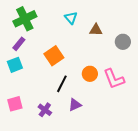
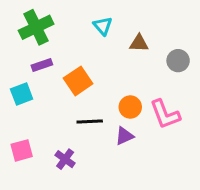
purple rectangle: (19, 44) -> (42, 65), moved, turned 32
black line: (62, 84) -> (90, 122), turned 60
purple triangle: (75, 105) -> (124, 136), moved

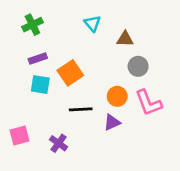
green cross: (36, 27) -> (32, 25), size x0.7
gray circle: (178, 61) -> (138, 66), moved
cyan square: (22, 94) -> (40, 85), moved, turned 30

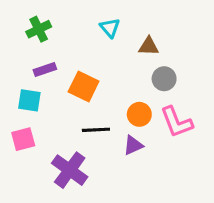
orange square: (70, 73) -> (84, 86), turned -30
cyan square: (40, 85) -> (29, 100), moved
pink square: (19, 135) -> (23, 139), moved
purple cross: (59, 143) -> (70, 170), size x1.6

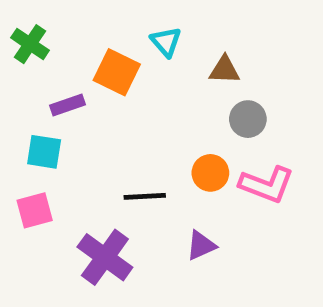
green cross: (39, 29) -> (30, 44), moved, turned -30
orange square: (84, 86) -> (117, 72), moved
pink L-shape: (176, 122) -> (267, 185), turned -48
purple triangle: (133, 145) -> (201, 246), moved

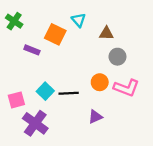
purple rectangle: (67, 105) -> (32, 50), turned 40
cyan square: (44, 152) -> (45, 91), moved, turned 35
purple cross: (105, 257) -> (35, 123), moved

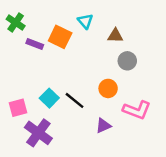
purple rectangle: (32, 50) -> (35, 44), moved
pink L-shape: (126, 88) -> (137, 110), moved
black line: (69, 93) -> (74, 100), turned 42

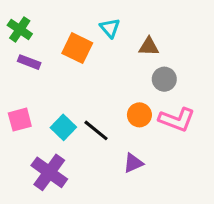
purple rectangle: (35, 44) -> (29, 62), moved
pink square: (18, 108) -> (20, 120), moved
pink L-shape: (137, 110) -> (177, 120), moved

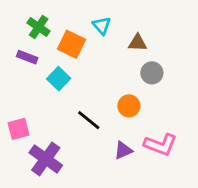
green cross: (20, 29) -> (39, 27), moved
pink square: (20, 120) -> (18, 129), moved
pink L-shape: (177, 120) -> (160, 145), moved
cyan square: (63, 127) -> (59, 79), moved

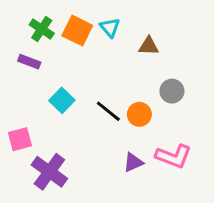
orange square: (72, 44) -> (77, 31), moved
gray circle: (152, 73) -> (172, 91), moved
cyan square: (59, 79) -> (62, 100), moved
black line: (89, 120) -> (108, 111), moved

